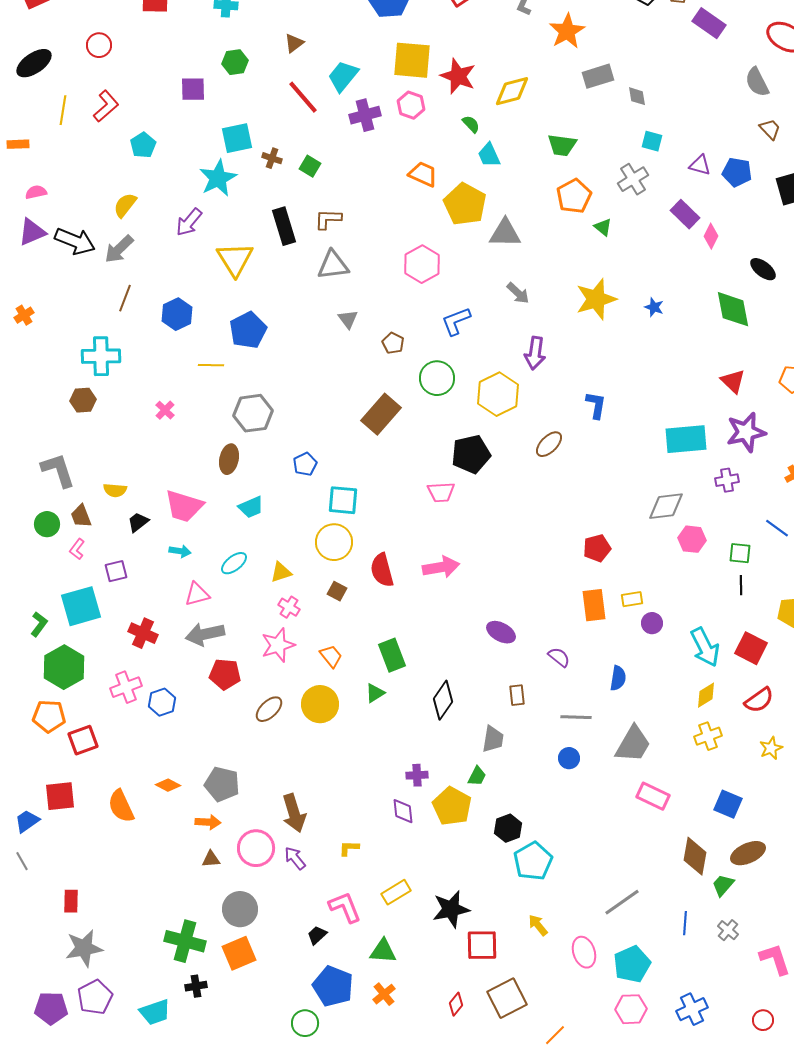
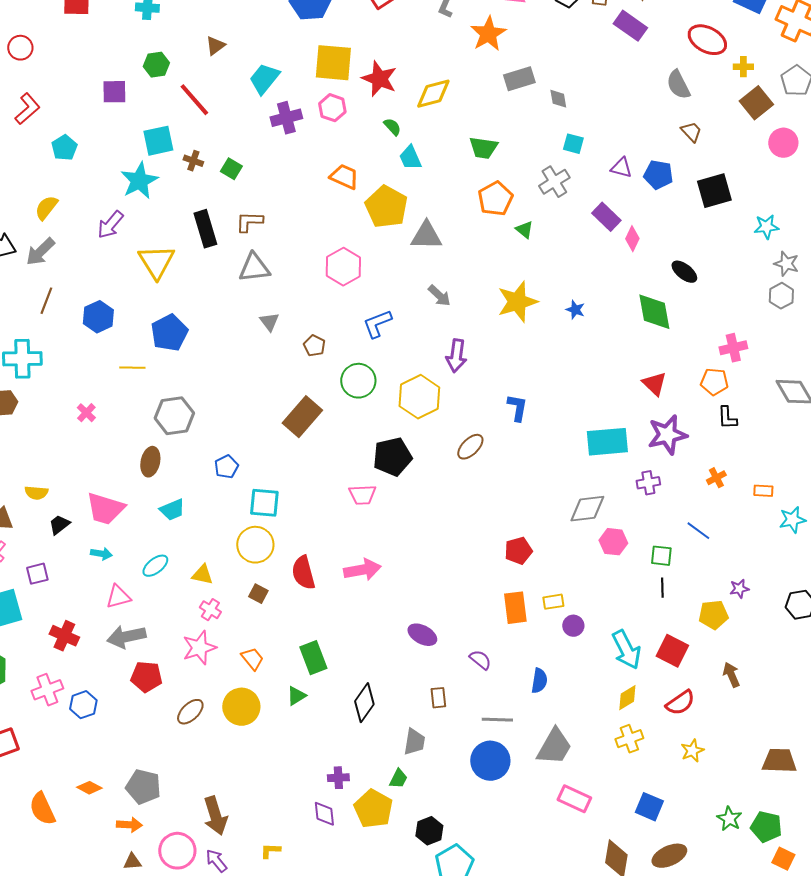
red line: (303, 97) -> (194, 100), moved
yellow triangle: (281, 572) -> (202, 575), turned 30
blue circle: (569, 758) -> (490, 761), size x1.8

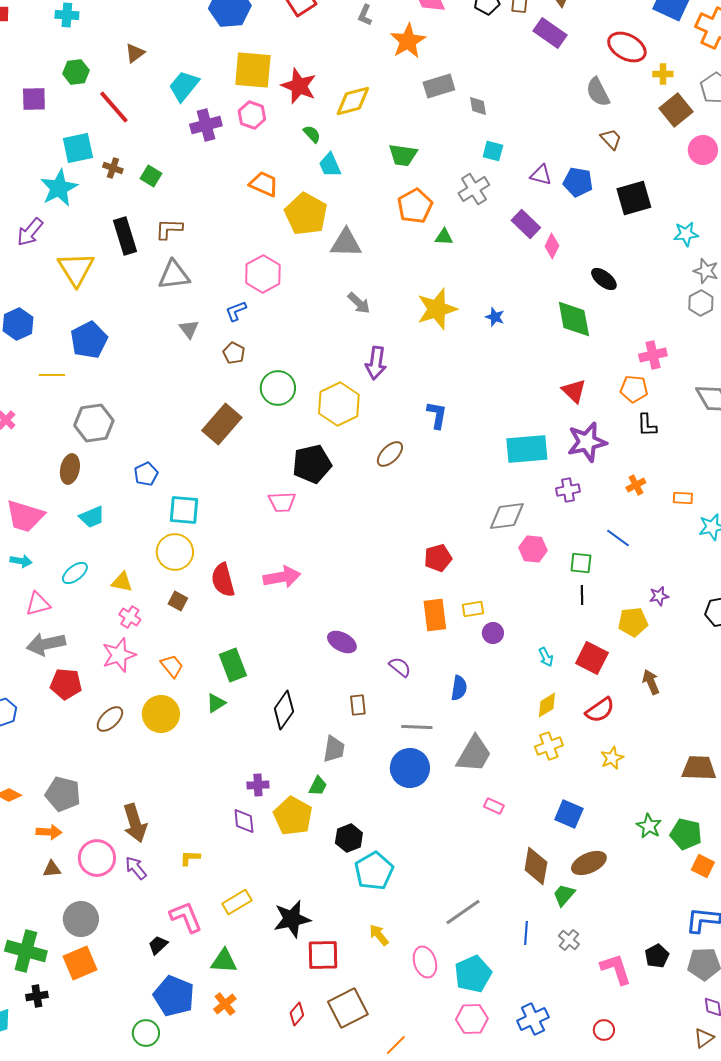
green triangle: (524, 230) -> (444, 237), turned -36
blue L-shape: (377, 324) -> (236, 311), moved, size x0.7
cyan arrow: (626, 650) -> (546, 657), size x0.5
pink rectangle: (574, 799) -> (494, 806), size x0.6

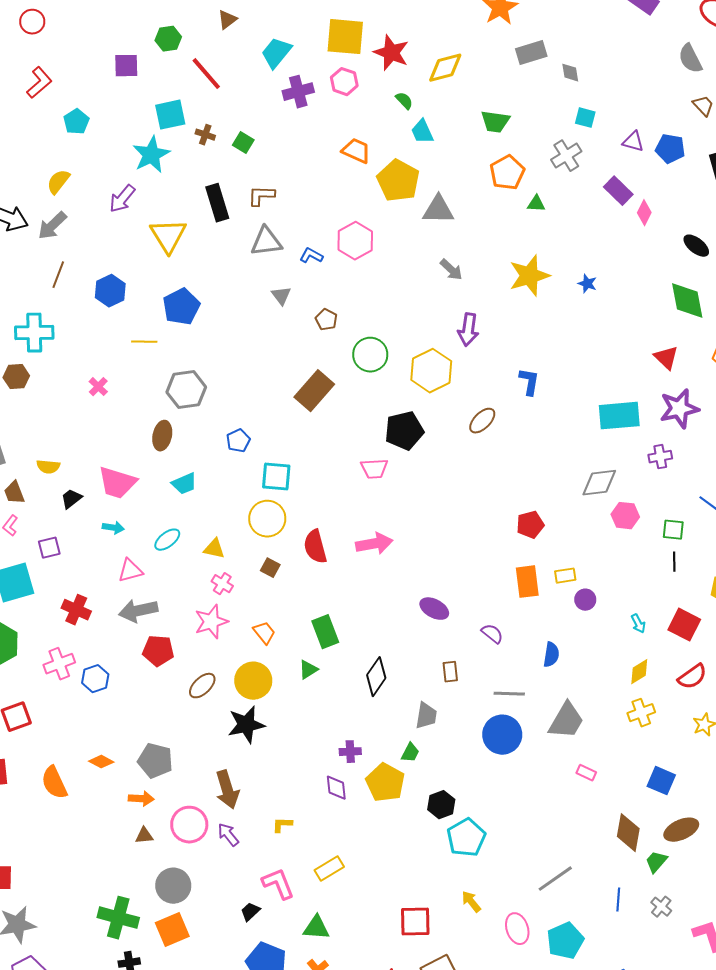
blue L-shape: (236, 311) -> (311, 256), moved, turned 50
green diamond: (574, 319) -> (687, 301), moved
black star: (292, 919) -> (246, 725), moved

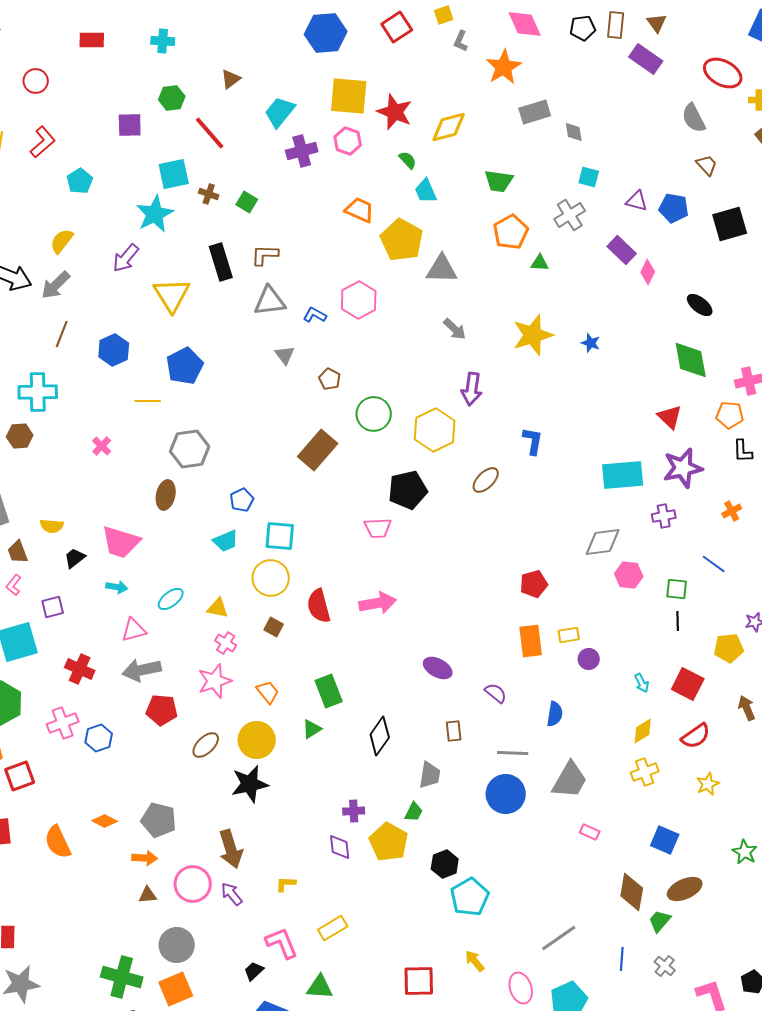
cyan trapezoid: (184, 484) -> (226, 541), moved

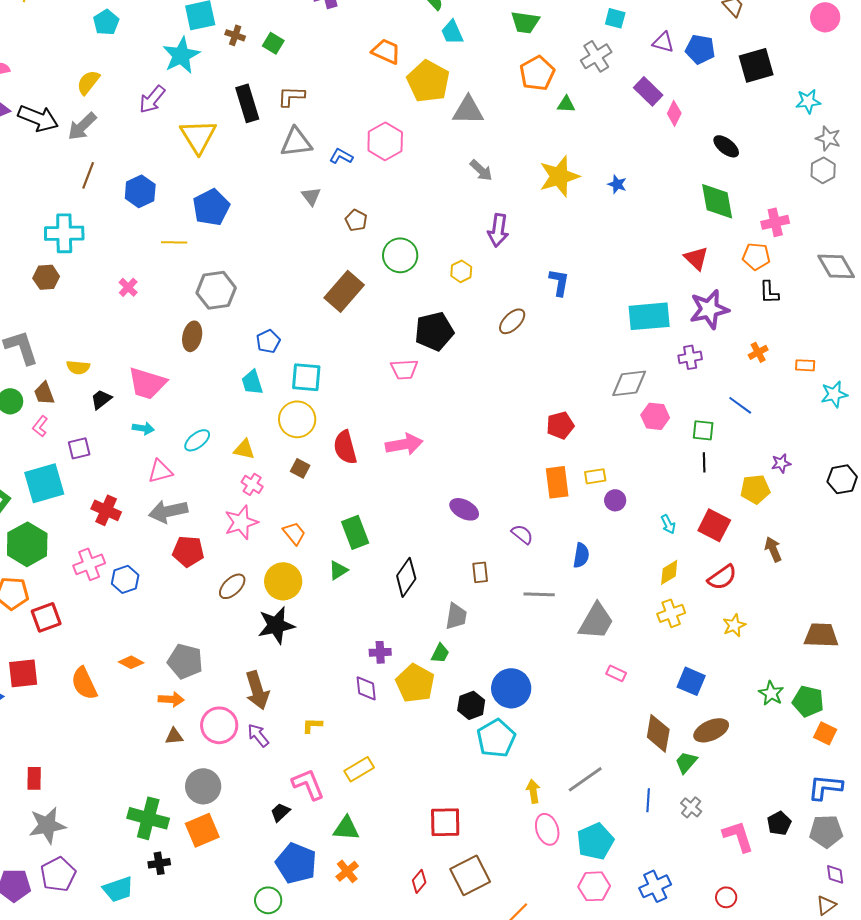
yellow hexagon: (435, 430) -> (461, 271), size x0.5
cyan trapezoid: (226, 541) -> (252, 382), turned 96
blue circle: (506, 794) -> (511, 688), moved
yellow arrow: (475, 961) -> (533, 791), moved, turned 30

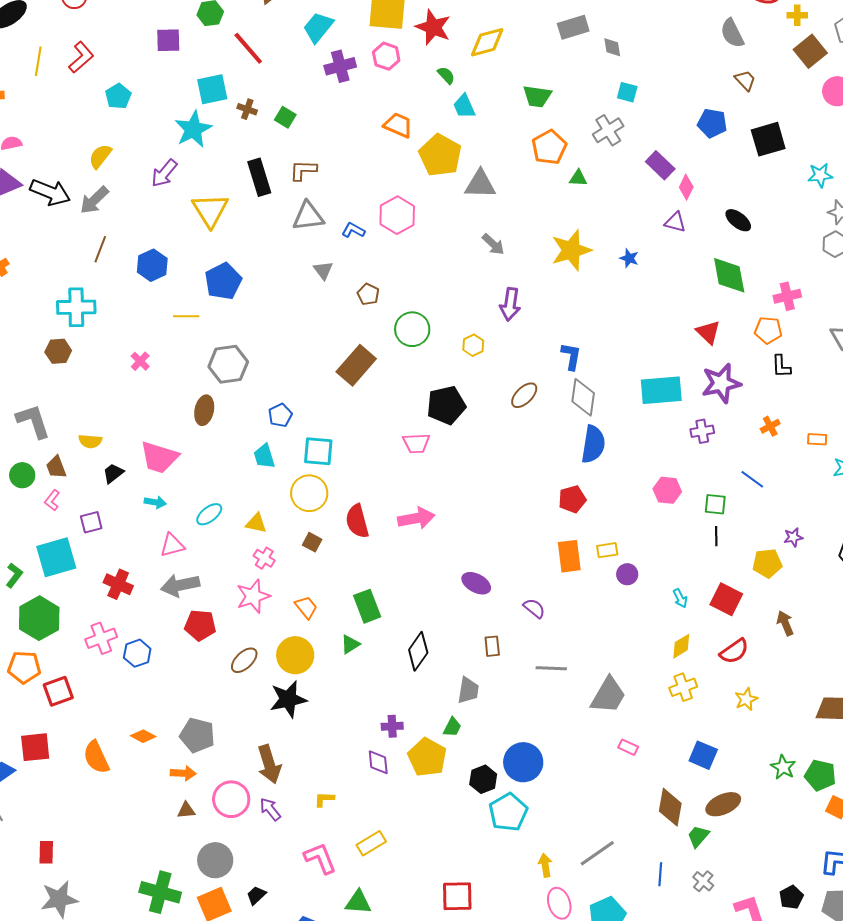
purple triangle: (663, 42) -> (675, 222), moved
gray diamond: (629, 383) -> (583, 397), moved, turned -75
blue semicircle: (581, 555) -> (593, 444), moved, size x1.5
black trapezoid: (280, 812) -> (256, 895), moved

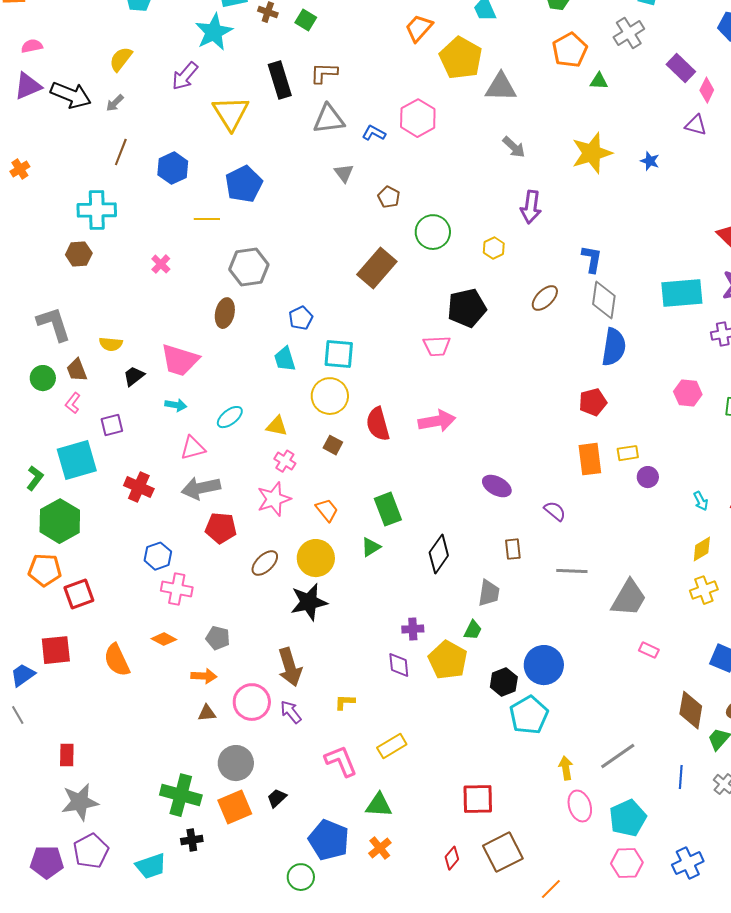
orange trapezoid: (398, 125) -> (419, 28), turned -72
gray arrow: (94, 200) -> (115, 103), size x0.6
pink cross: (101, 638) -> (177, 589), moved, turned 32
gray pentagon: (197, 735) -> (218, 638), size x0.7

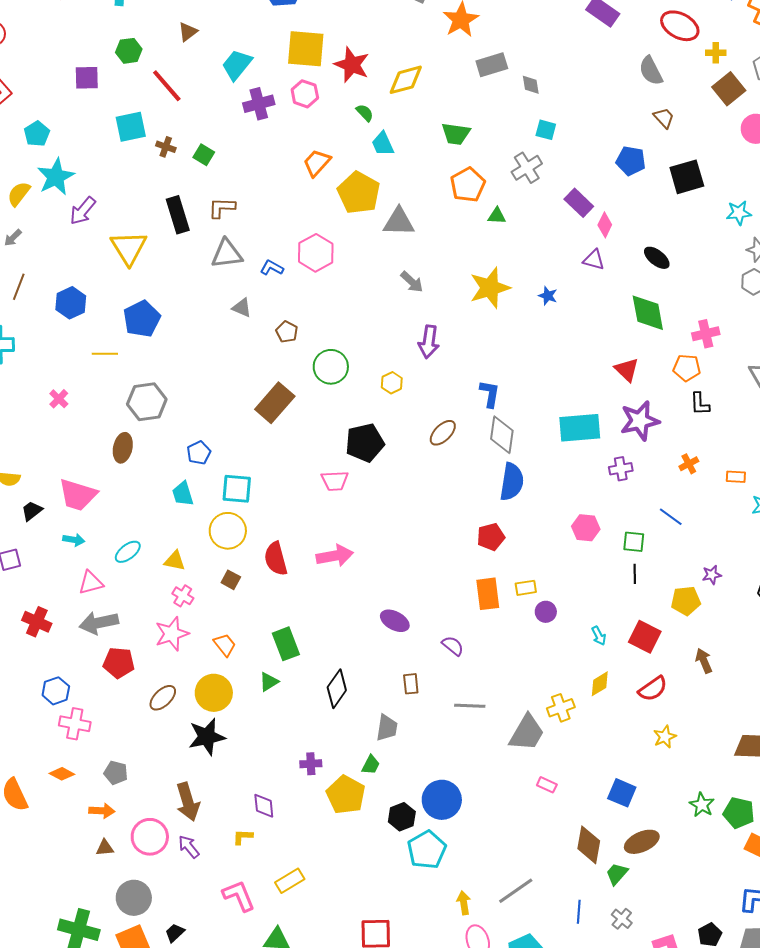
cyan star: (214, 32) -> (56, 177), moved
gray triangle: (344, 173) -> (242, 308), turned -30
yellow cross: (704, 590) -> (561, 708), moved
purple diamond: (399, 665) -> (264, 806), moved

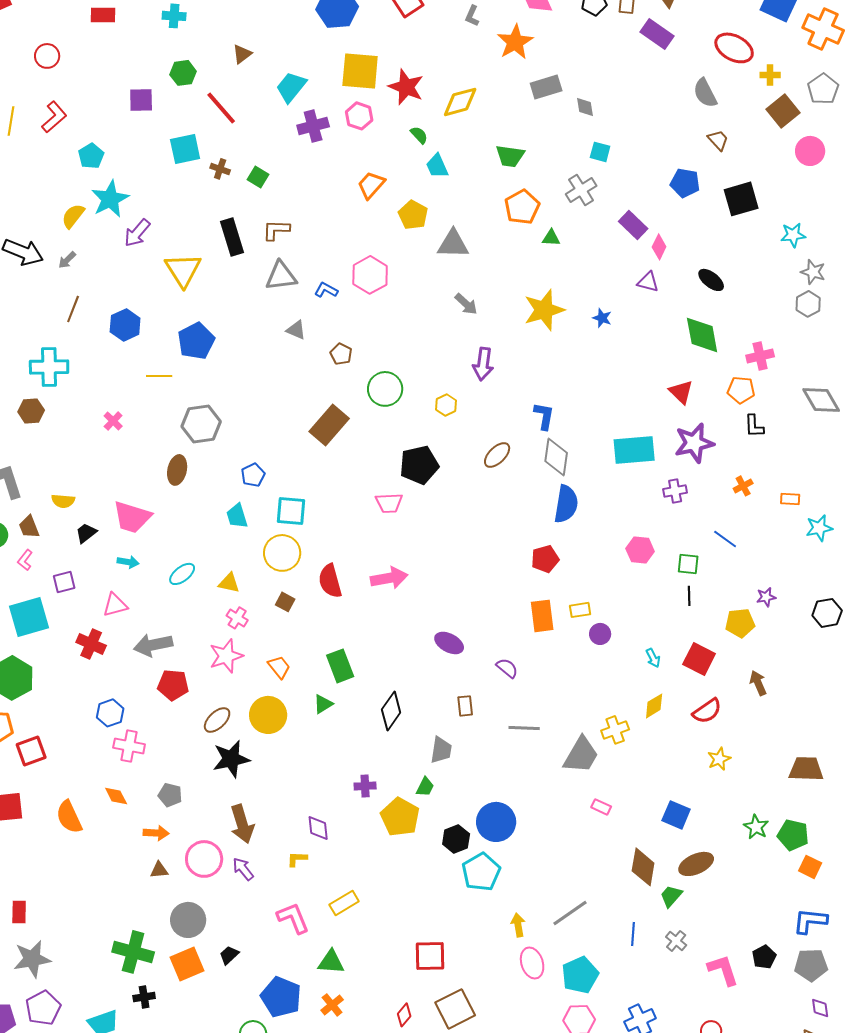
yellow pentagon: (359, 193) -> (413, 215), size x0.7
pink triangle: (91, 583) -> (115, 605), moved
black star: (207, 737) -> (231, 759), moved
orange diamond: (62, 774) -> (116, 796), turned 35

